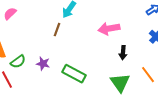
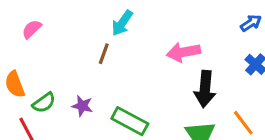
black arrow: (123, 53) -> (205, 89), size x1.6

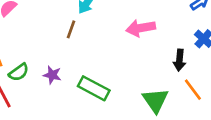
black arrow: (205, 89) -> (179, 60), moved, size x0.7

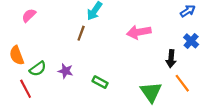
green rectangle: (94, 88) -> (100, 82), size x0.6

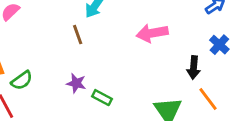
brown line: (81, 33) -> (78, 35), turned -40
purple star: (66, 71) -> (76, 83), moved

